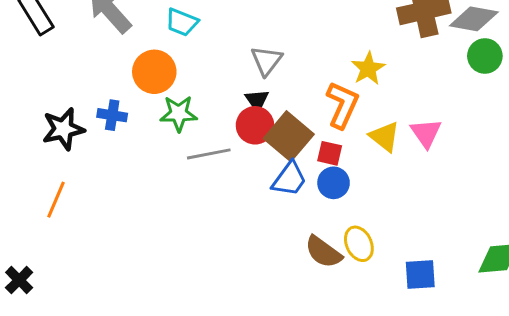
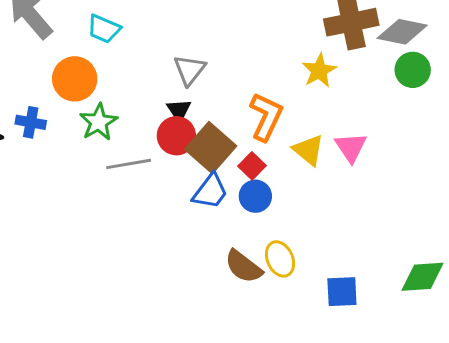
yellow star: (368, 68) -> (319, 71), moved
green star: (179, 114) -> (99, 122), turned -30
red square: (330, 153) -> (252, 166), turned 30

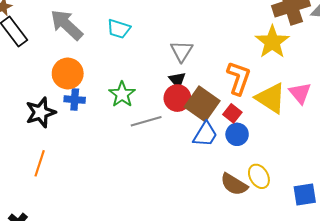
yellow star: (319, 71) -> (272, 42), size x1.4
orange circle: (75, 79) -> (68, 74), moved
yellow triangle: (308, 150) -> (271, 98), size x1.4

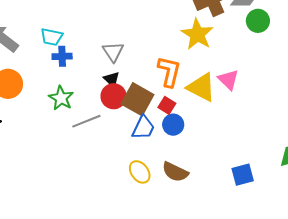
blue cross: (75, 100) -> (62, 56), moved
yellow ellipse: (259, 176) -> (140, 172), moved

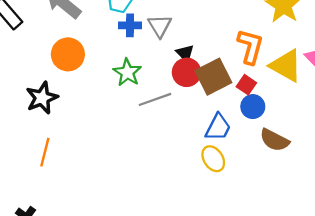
gray triangle: (113, 52) -> (160, 26), moved
brown square: (137, 99) -> (213, 77), turned 32
blue trapezoid: (143, 128) -> (218, 127), moved
brown semicircle: (175, 172) -> (274, 140), moved

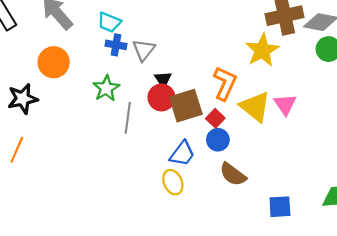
gray line: (155, 99) -> (128, 118), turned -72

